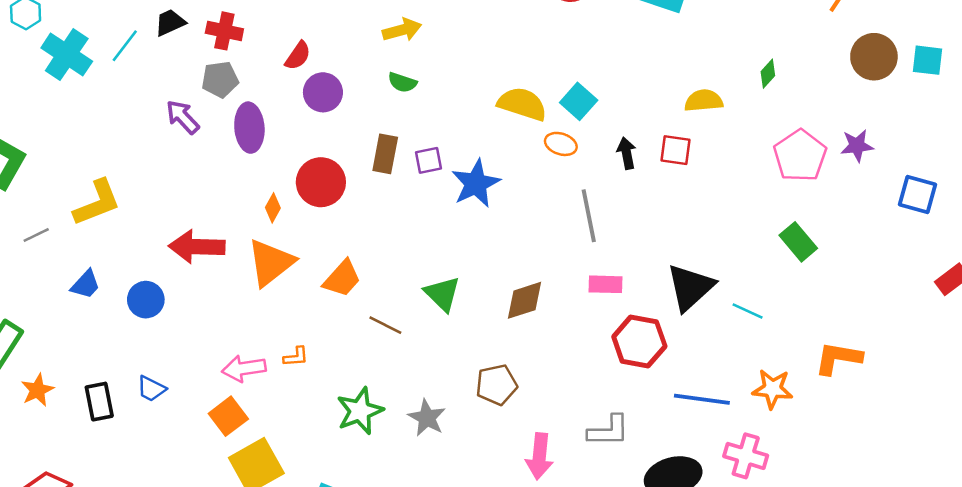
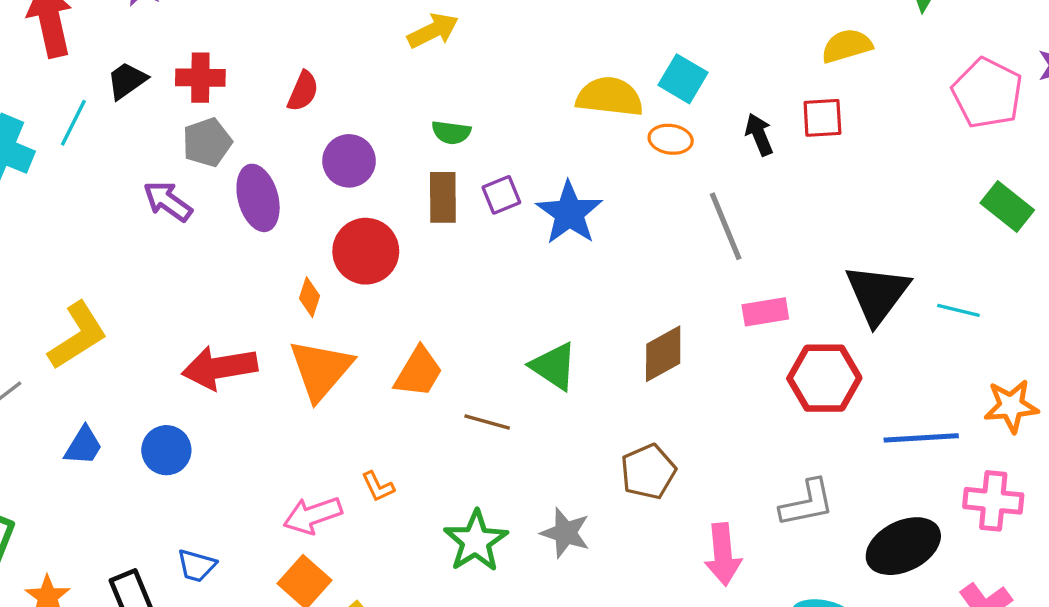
green semicircle: (402, 82) -> (451, 132), moved
purple circle: (323, 92) -> (349, 161), moved
orange L-shape: (296, 357) -> (378, 487), turned 80

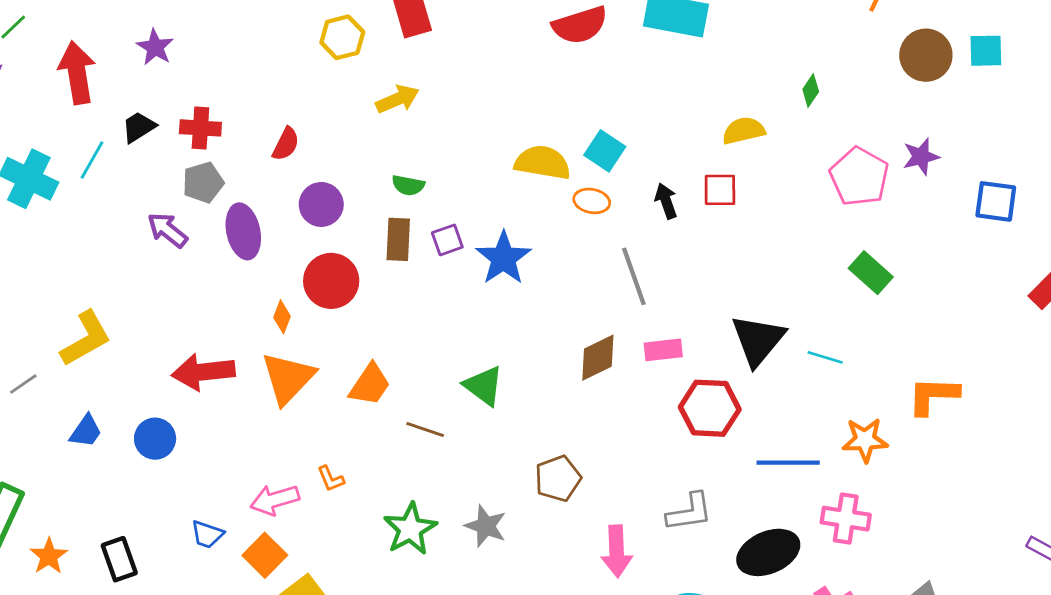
brown diamond: (663, 354) -> (598, 358), moved
blue trapezoid: (197, 566) -> (207, 534), moved

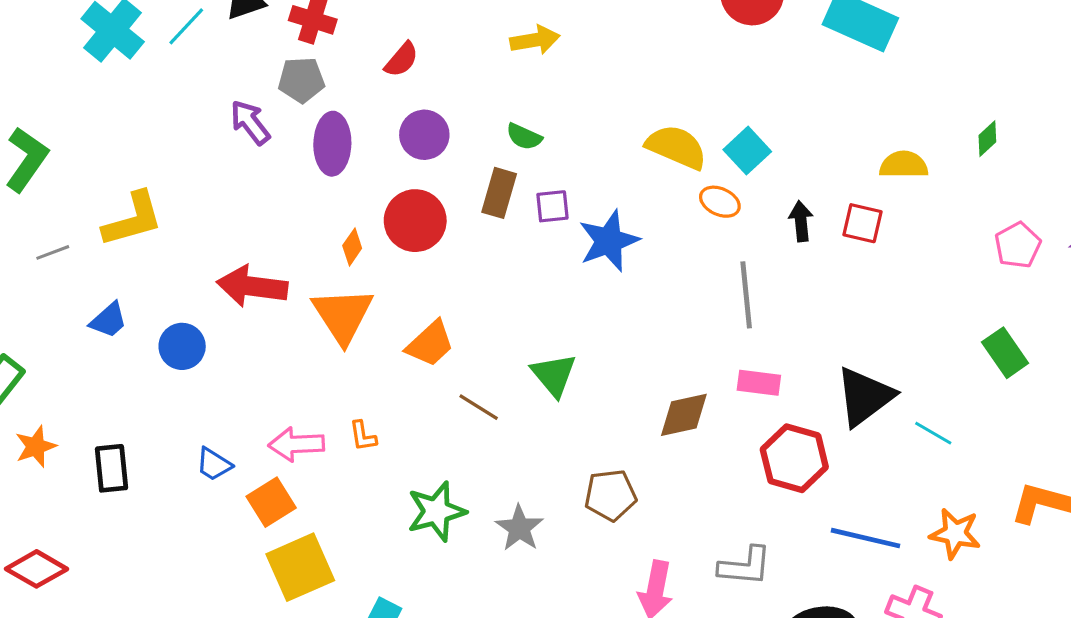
pink pentagon: (859, 177) -> (1018, 245), size x0.7
brown diamond: (598, 358) -> (684, 415), moved
orange triangle: (288, 378) -> (343, 315), turned -30

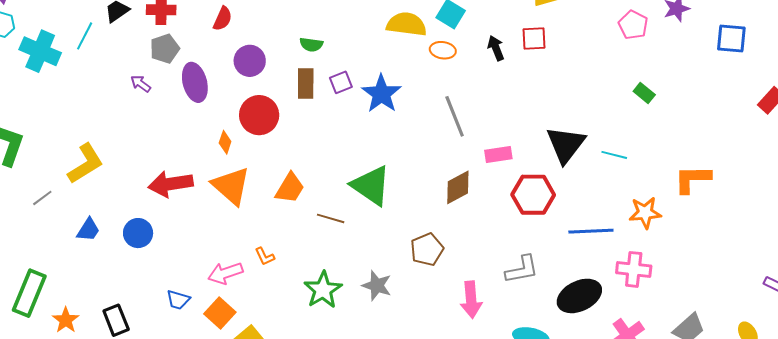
purple arrow: (250, 122) -> (141, 84), size x0.7
gray line: (746, 295) -> (455, 116), moved
green rectangle: (1005, 353) -> (644, 93), size x0.7
green triangle: (554, 375) -> (371, 186), size x1.4

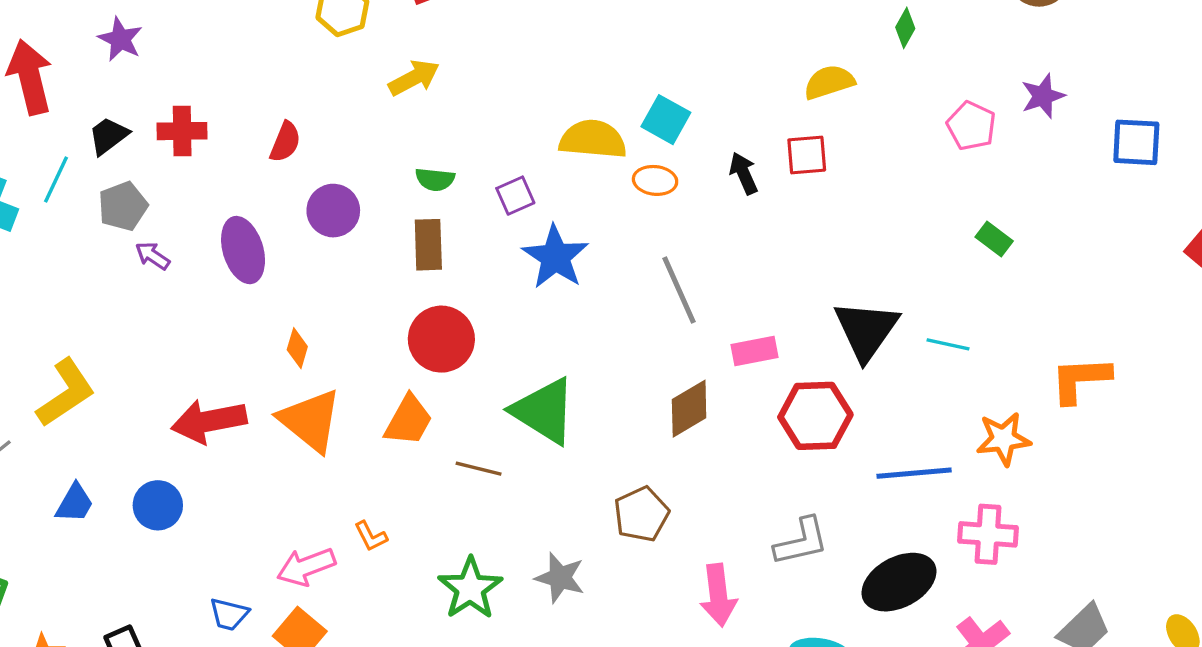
gray pentagon: (165, 49) -> (123, 206), moved
purple square: (341, 82) -> (515, 196), moved
red circle: (259, 115) -> (441, 339), moved

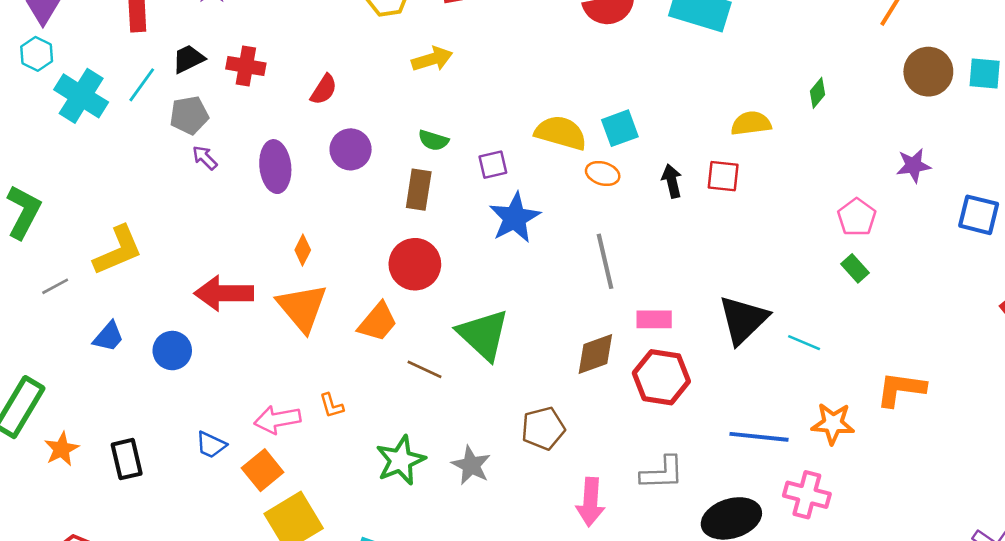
cyan square: (666, 120) -> (620, 128), turned 30
pink pentagon: (971, 126) -> (857, 217), moved
red hexagon: (815, 416) -> (661, 377), moved

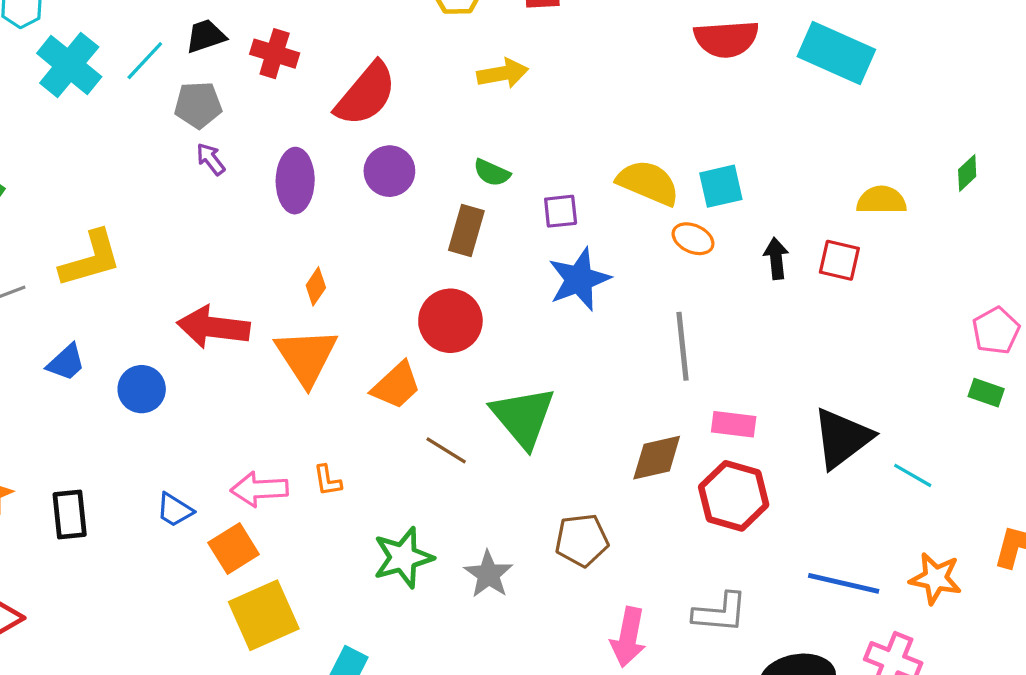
red semicircle: (324, 90) -> (366, 94), size x1.8
green rectangle: (855, 268) -> (986, 393), turned -36

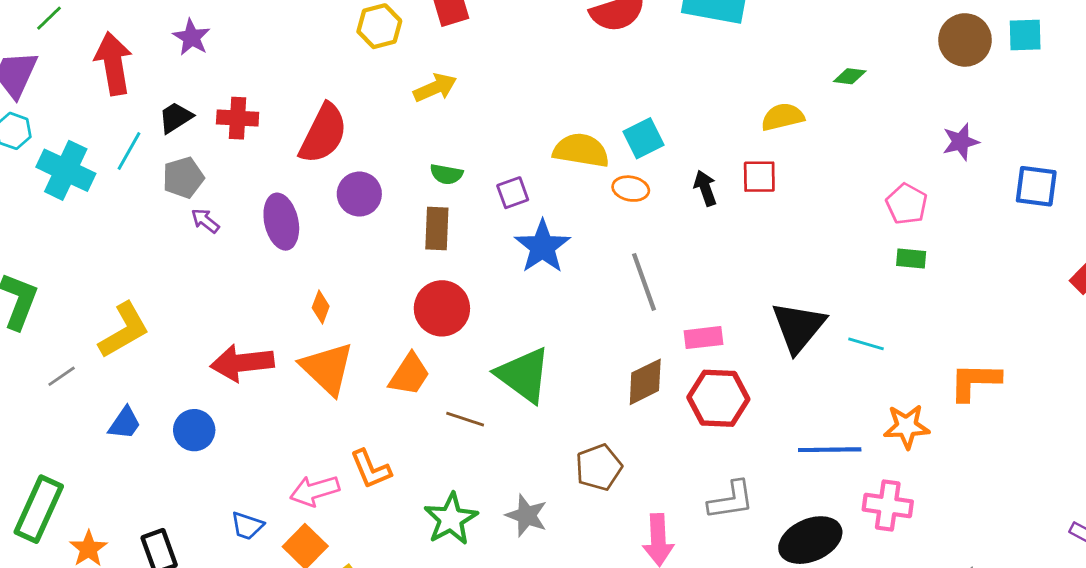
green diamond: (967, 173) -> (850, 76), turned 64
orange L-shape: (327, 480) -> (371, 469), size x1.5

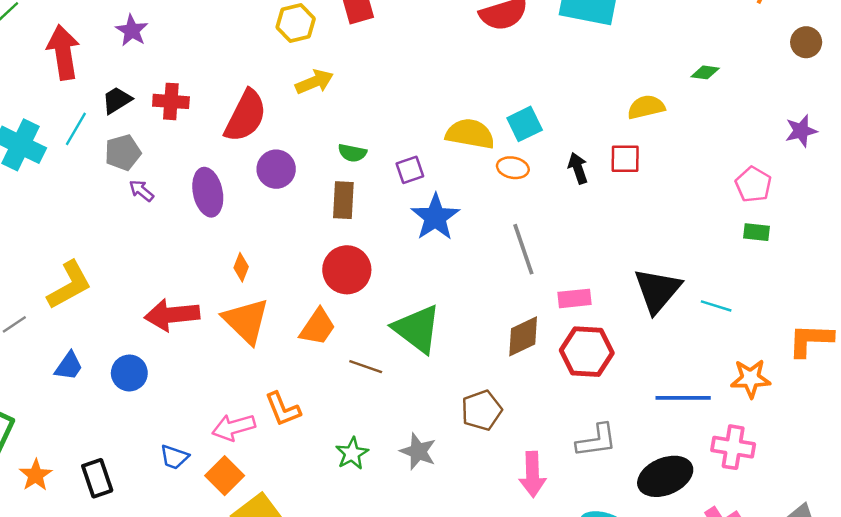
brown circle: (965, 40) -> (806, 42), size x0.7
yellow arrow: (435, 88) -> (314, 82), moved
green star: (451, 519) -> (352, 454), size x0.7

